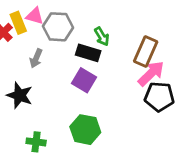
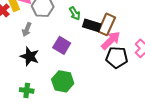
black rectangle: (88, 53) -> (92, 25), moved
black star: (20, 95) -> (30, 56), moved

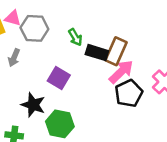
black star: (30, 56) -> (33, 105), moved
black pentagon: (117, 57) -> (129, 93), turned -30

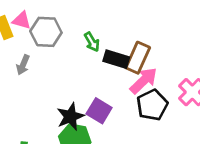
purple square: (59, 78) -> (99, 111), moved
black star: (33, 105) -> (70, 117), moved, turned 30

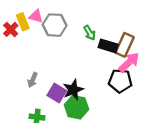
gray arrow: (23, 65) -> (33, 80), moved
black pentagon: (152, 105) -> (120, 81), moved, turned 30
purple square: (99, 111) -> (57, 93), moved

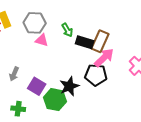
pink triangle: (36, 16) -> (42, 40), moved
black star: (73, 90) -> (69, 86), moved

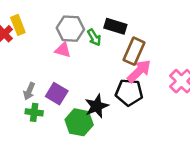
gray hexagon: (35, 23) -> (70, 29), moved
black rectangle: (85, 42) -> (115, 26), moved
purple square: (37, 86) -> (57, 94), moved
green cross: (18, 109) -> (34, 112), moved

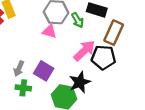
pink arrow: (139, 71) -> (84, 51), moved
black pentagon: (129, 92) -> (103, 57), moved

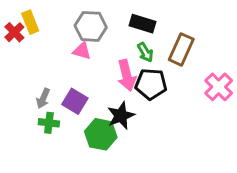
green arrow: (78, 20) -> (145, 52), moved
brown rectangle: (114, 33) -> (181, 49), moved
pink arrow: (84, 51) -> (127, 75), turned 120

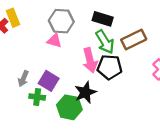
brown rectangle: (181, 49) -> (134, 40), turned 40
green arrow: (145, 52) -> (105, 42), size x1.5
green cross: (49, 123) -> (37, 97), moved

